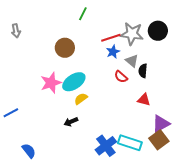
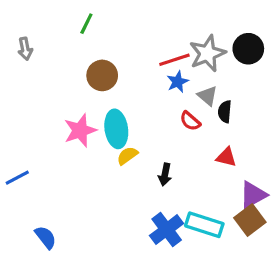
green line: (83, 14) -> (86, 24), moved
gray star: (132, 34) -> (207, 53), turned -30
cyan ellipse: (74, 82) -> (116, 129), turned -65
black arrow: (71, 122) -> (165, 174), moved, turned -56

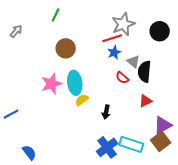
gray arrow: (25, 49) -> (16, 31), turned -128
gray star: (207, 53) -> (123, 24), moved
black semicircle: (225, 112) -> (144, 72), size x1.5
red triangle: (226, 157) -> (145, 101), turned -40

